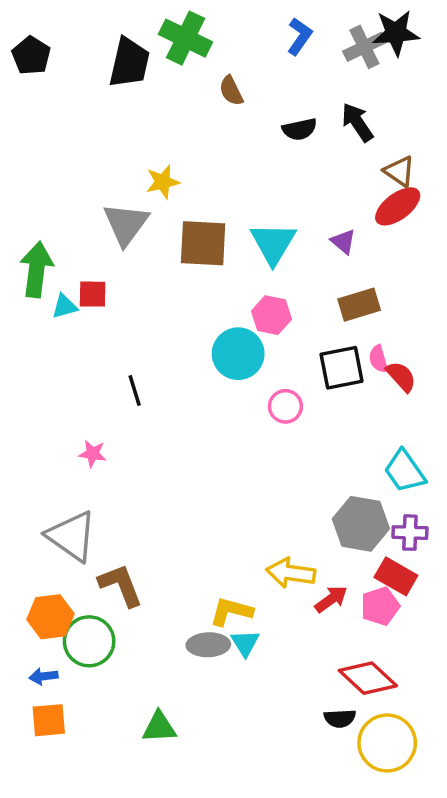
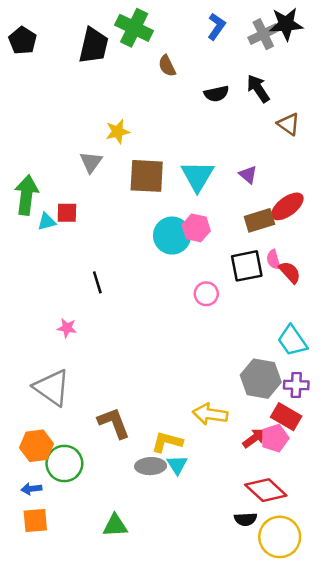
red ellipse: (398, 206) -> (287, 206), moved
gray triangle: (126, 224) -> (91, 162), size x0.7
cyan circle: (238, 354) -> (172, 236), moved
brown L-shape: (121, 585) -> (114, 423), moved
red arrow: (331, 599) -> (254, 438), moved

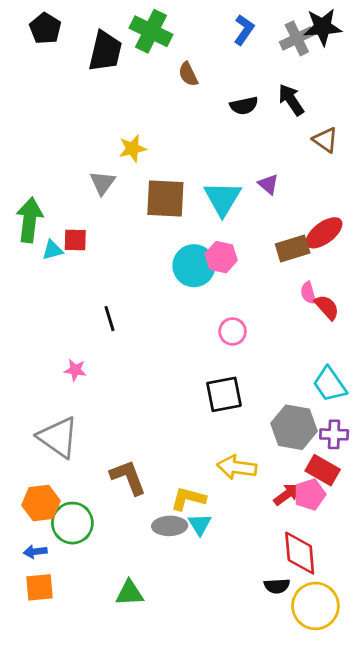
black pentagon: (23, 40) -> (45, 28), moved
purple triangle: (248, 175) -> (268, 184), moved
black square: (247, 266) -> (224, 394), moved
red diamond: (266, 490) -> (300, 553), turned 42

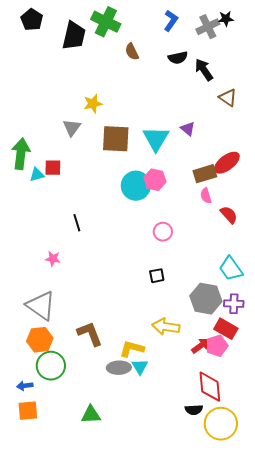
black star: (323, 27) -> (226, 19), size x0.6
black semicircle: (244, 106) -> (178, 58), moved
pink semicircle: (308, 293) -> (206, 196), moved
black square: (224, 394) -> (157, 276), size x0.6
orange hexagon: (41, 503) -> (40, 340), moved

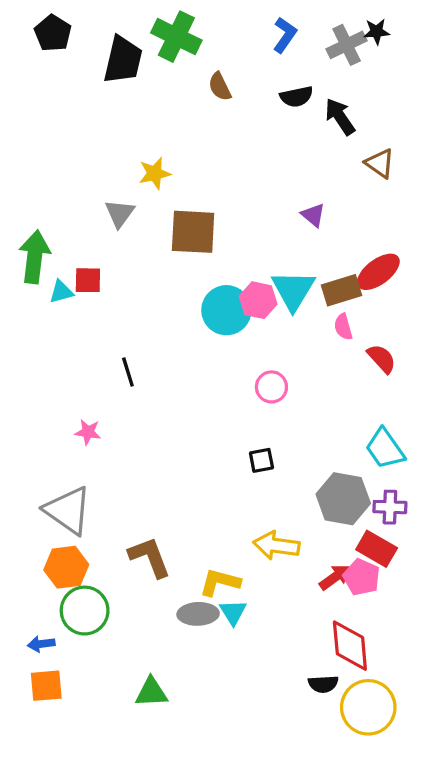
cyan triangle: (156, 139) -> (293, 290), moved
pink pentagon: (217, 346) -> (362, 577), turned -30

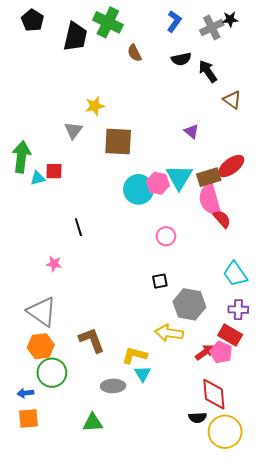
pink semicircle: (343, 327) -> (210, 200), size x2.0
red semicircle: (382, 359) -> (222, 219), moved
gray hexagon: (343, 499) -> (189, 304), moved
gray ellipse: (198, 614) -> (113, 386), moved

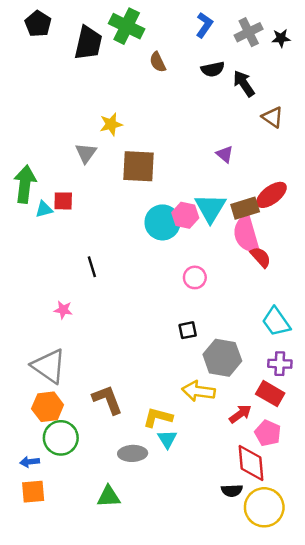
black star: (230, 19) -> (281, 38), moved
pink pentagon: (221, 352) -> (268, 433), moved

